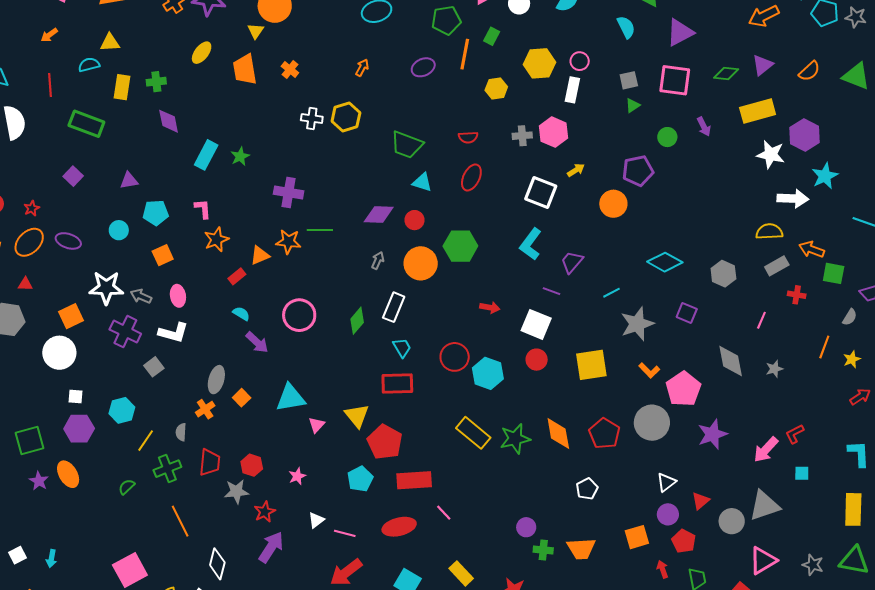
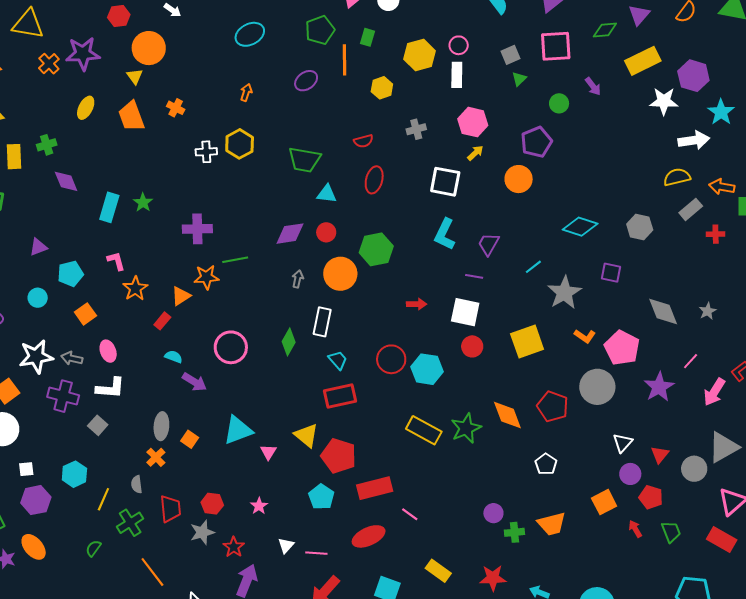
pink hexagon: (553, 132) -> (473, 122), moved
pink line: (761, 320) -> (691, 361), moved, turned 30

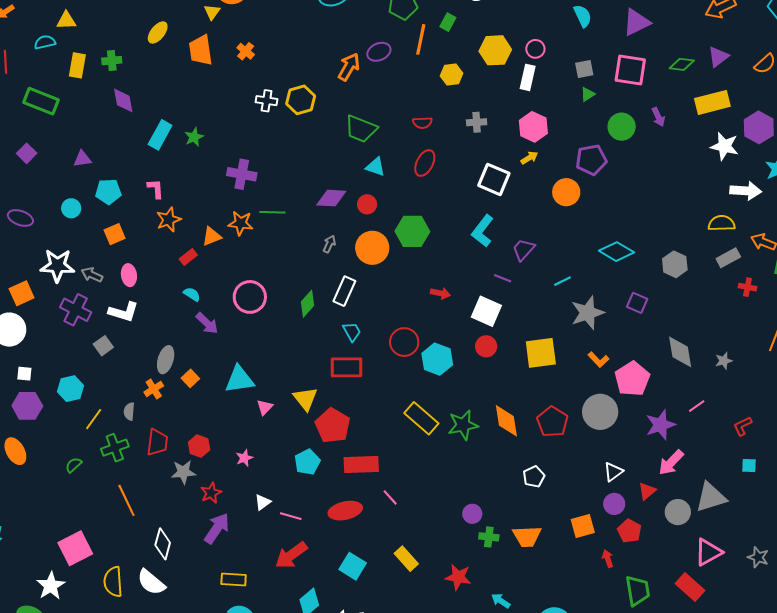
orange arrow: (246, 92) -> (349, 67), moved, size x1.6
green circle: (559, 103) -> (622, 127), size x1.4
pink arrow: (714, 392) -> (671, 463), moved
green trapezoid: (671, 532) -> (638, 591), moved, size x1.4

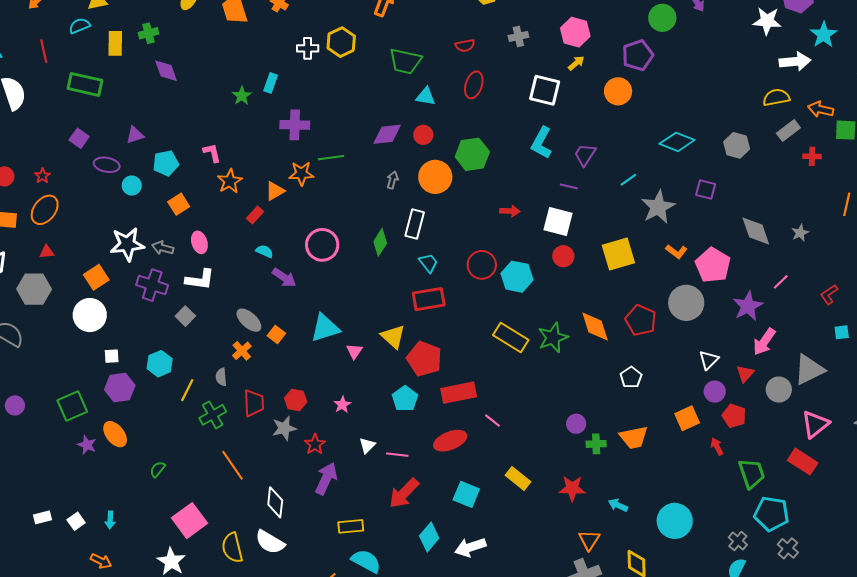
cyan rectangle: (160, 135) -> (271, 83), moved, size x0.7
purple ellipse: (20, 218) -> (107, 165), moved
gray ellipse: (166, 360) -> (249, 320), turned -56
green semicircle: (74, 465) -> (158, 469), moved

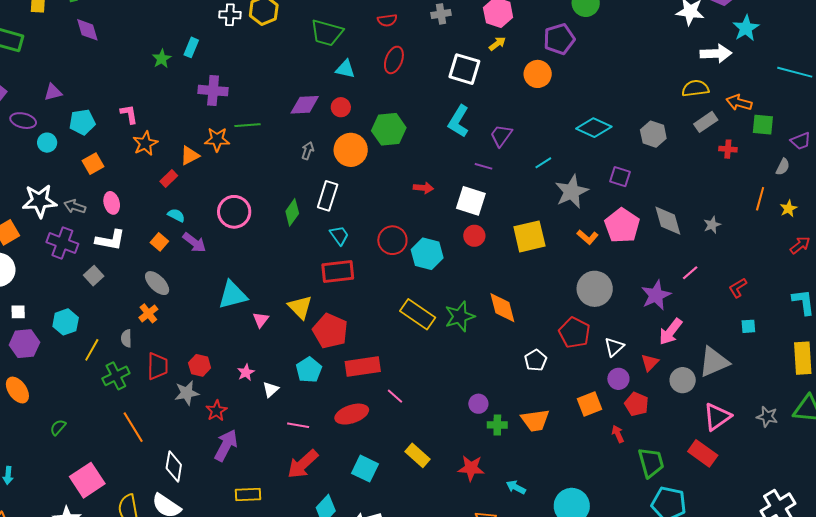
pink pentagon: (713, 265) -> (622, 226), moved
red pentagon: (641, 320) -> (575, 333), moved
orange square: (276, 335) -> (159, 242), moved
white triangle: (367, 445) -> (271, 389), moved

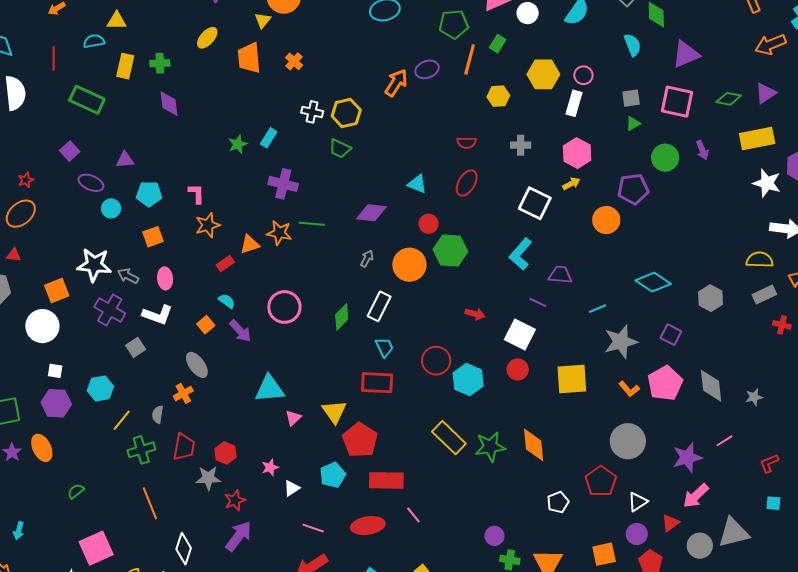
green trapezoid: (327, 33) -> (340, 149), moved, size x0.7
red circle: (341, 107) -> (429, 224), moved
purple trapezoid: (501, 136) -> (560, 275), turned 50

